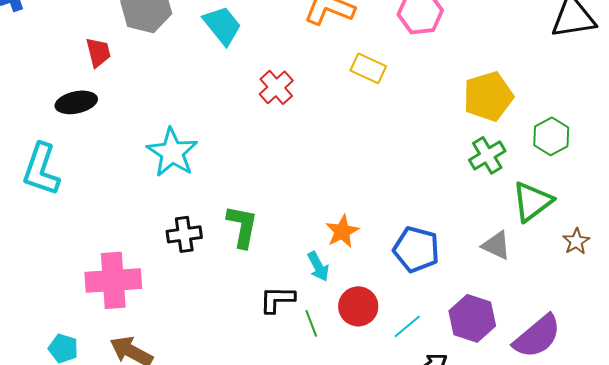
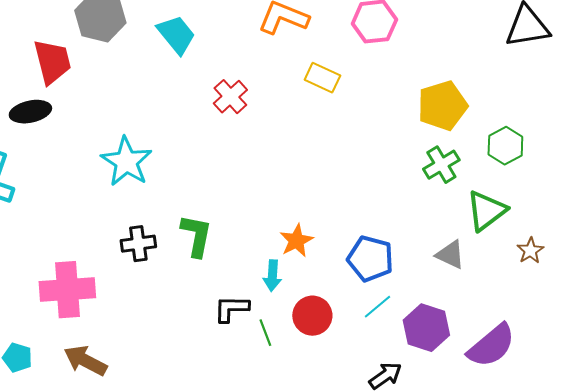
red trapezoid: (98, 52) -> (52, 62), size x1.5
cyan arrow: (318, 266) -> (272, 276), turned 32
cyan line: (407, 326) -> (377, 307), moved

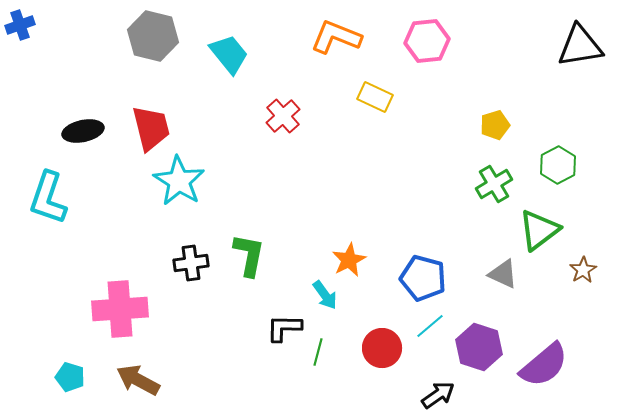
red trapezoid: (52, 62) -> (151, 128), moved
yellow pentagon: (442, 106) -> (495, 125), size x0.6
cyan arrow: (272, 276) -> (325, 295), turned -40
red circle: (312, 316) -> (382, 348), moved
green line: (265, 333) -> (318, 352), turned 36

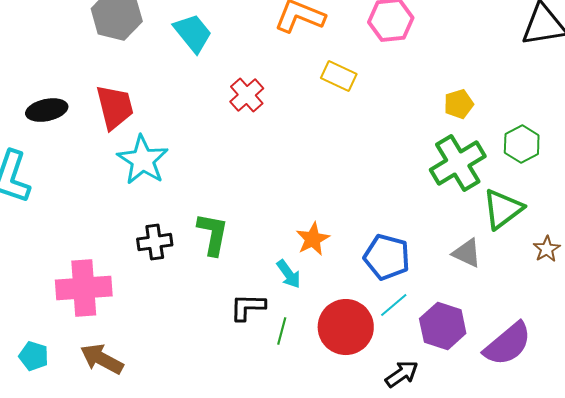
green cross: (494, 184) -> (458, 163), size x1.5
red circle: (382, 348) -> (346, 327), size x1.4

